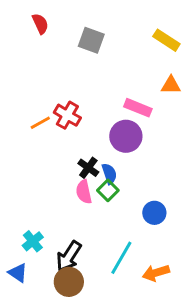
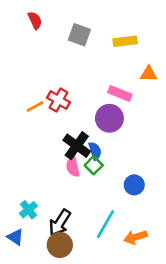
yellow rectangle: (166, 40) -> (125, 41), moved, turned -40
black cross: (88, 168) -> (77, 146), size x1.5

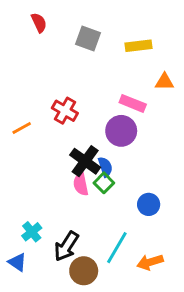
orange line: (35, 107) -> (22, 128), moved
brown circle: (60, 245) -> (84, 271), moved

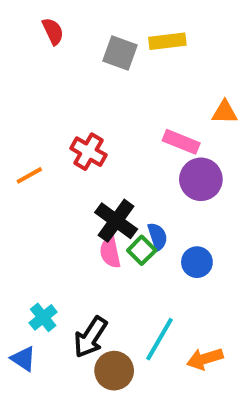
yellow rectangle: (138, 46) -> (167, 41), moved
purple circle: (121, 131) -> (201, 179), moved
blue semicircle: (105, 167) -> (158, 236), moved
blue circle: (149, 204) -> (197, 262), moved

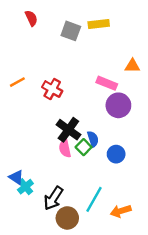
orange line: (29, 175) -> (17, 82), moved
blue triangle: (23, 359) -> (16, 177), moved

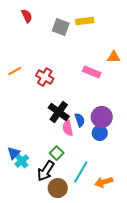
purple circle: (118, 105) -> (102, 117), moved
green square: (84, 147) -> (57, 153), moved
pink semicircle: (65, 148) -> (68, 128), moved
blue triangle: (16, 177) -> (14, 153), turned 40

